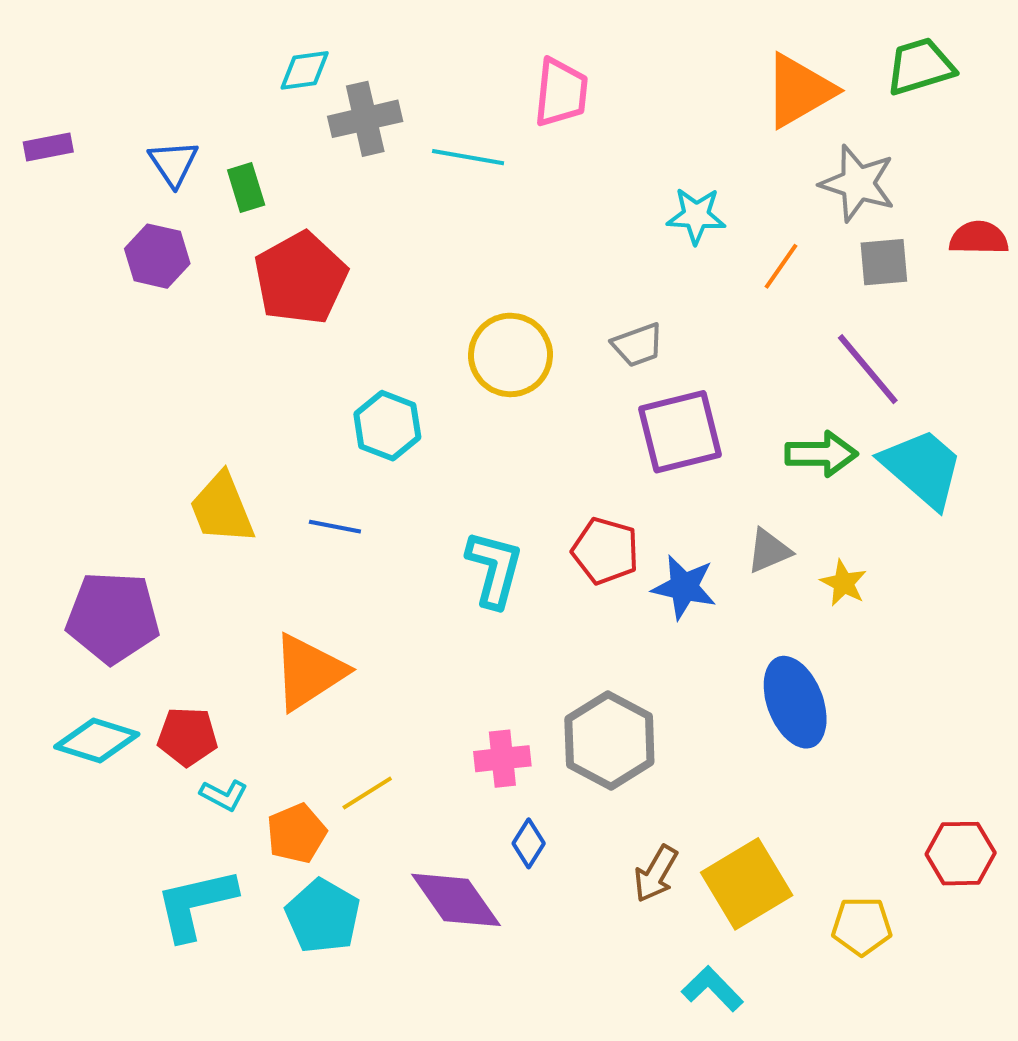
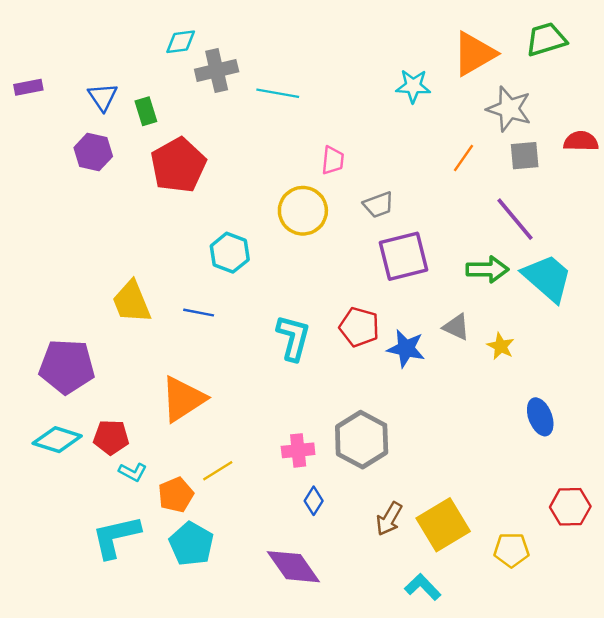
pink trapezoid: (561, 93) -> (333, 160), moved, size x0.7
cyan star: (696, 216) -> (413, 86), moved
gray triangle: (769, 551) -> (456, 327), turned 48
blue ellipse: (795, 702) -> (540, 417), moved, size x0.7
purple diamond: (456, 900) -> (293, 567), moved

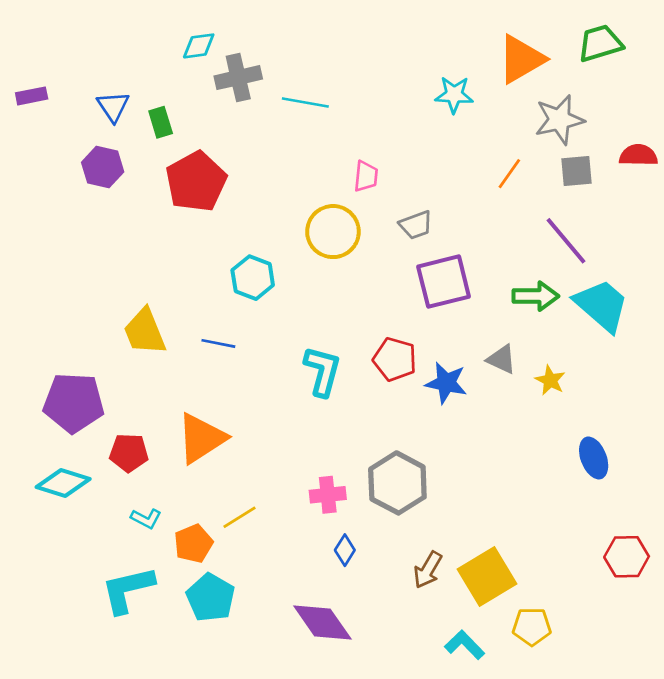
gray star: (509, 109) -> (559, 120), turned -30
red pentagon: (111, 437) -> (129, 453), moved
yellow pentagon: (511, 550) -> (532, 626), moved

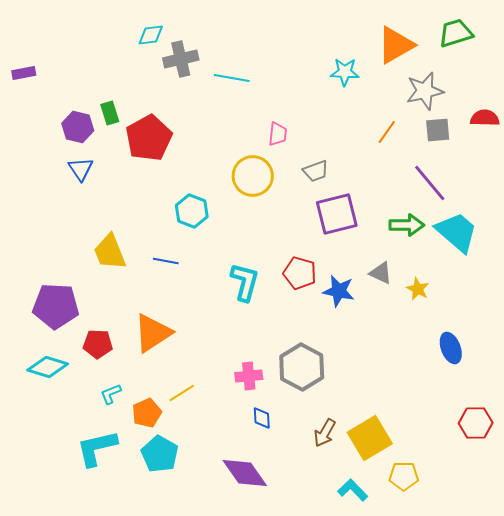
blue triangle: (113, 106) -> (81, 169), moved
green rectangle: (161, 122) -> (110, 113), moved
cyan L-shape: (146, 519) -> (111, 394), turned 130
blue diamond: (345, 550) -> (262, 418), turned -35

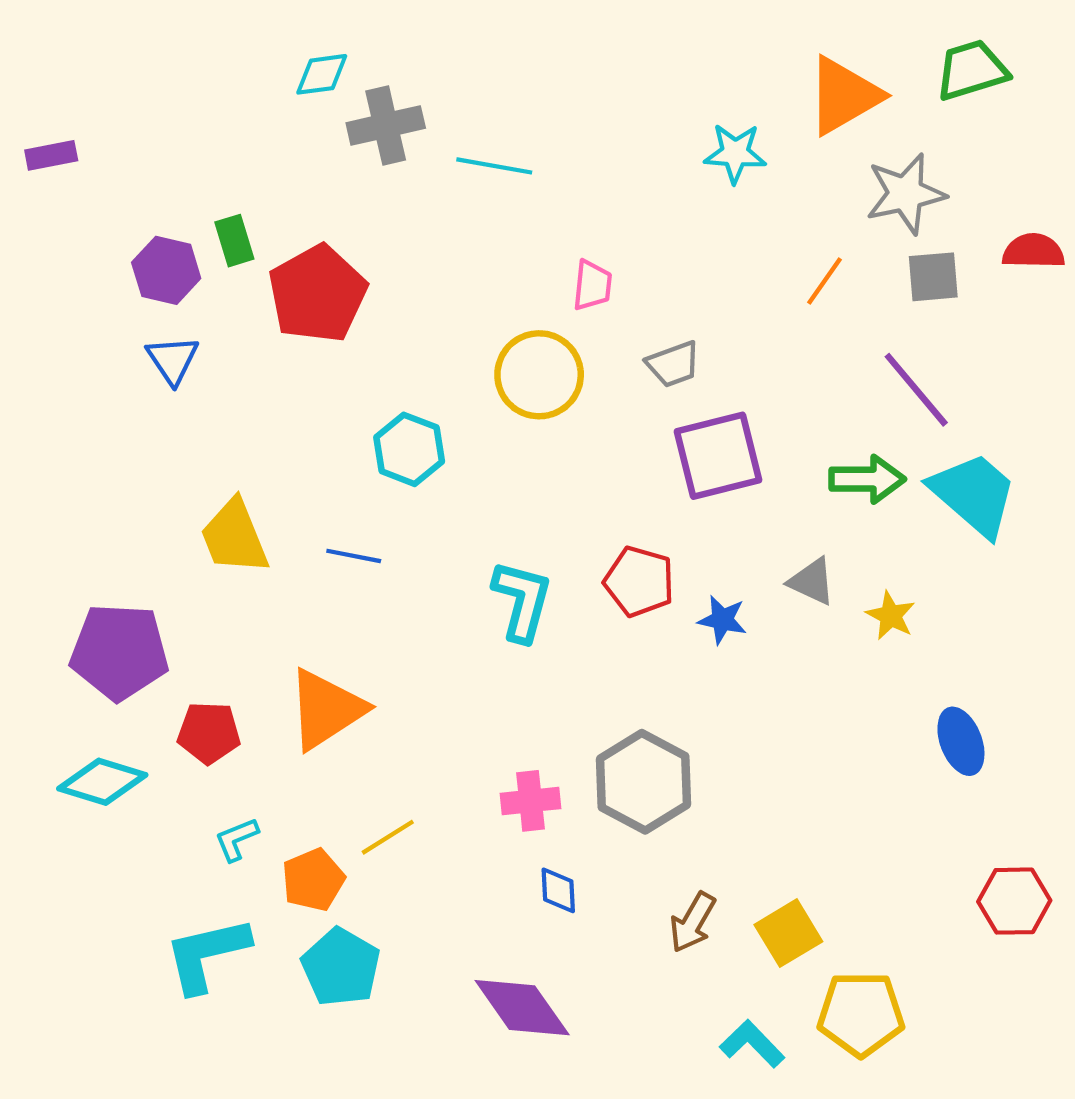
blue star: (339, 291) -> (722, 620), size x0.7
yellow square: (370, 438) -> (788, 933), size x0.7
yellow pentagon: (404, 476) -> (861, 1014), size x1.4

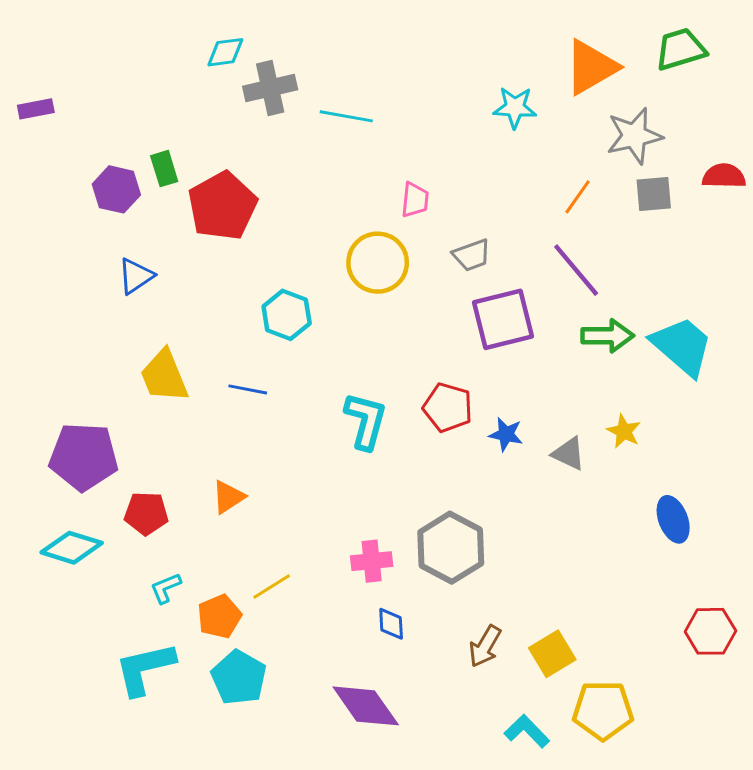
blue triangle: (173, 360) -> (136, 276), moved, turned 30
purple line: (916, 390) -> (576, 270), moved
gray triangle: (812, 581) -> (569, 454), moved
orange triangle: (326, 709) -> (228, 497), size x0.6

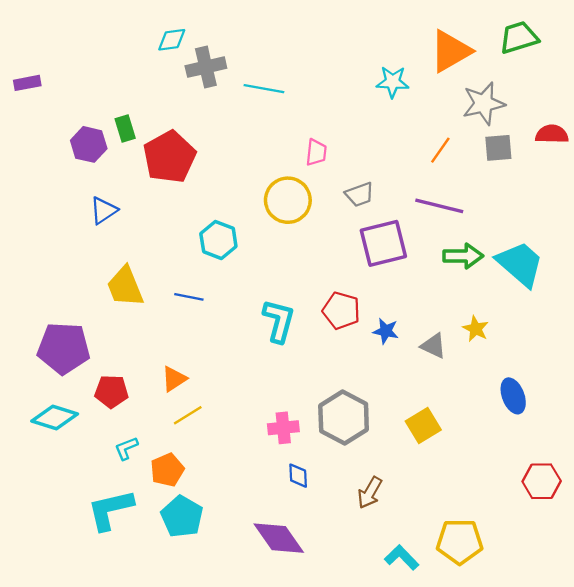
purple line: (576, 270) -> (439, 206), turned -36
yellow line: (272, 586) -> (188, 415), moved
yellow square: (552, 654) -> (423, 426), moved

